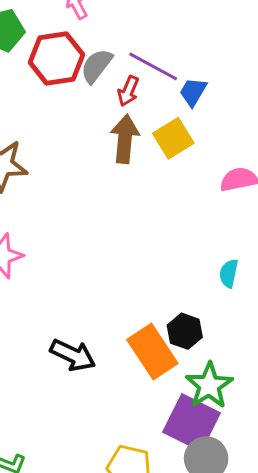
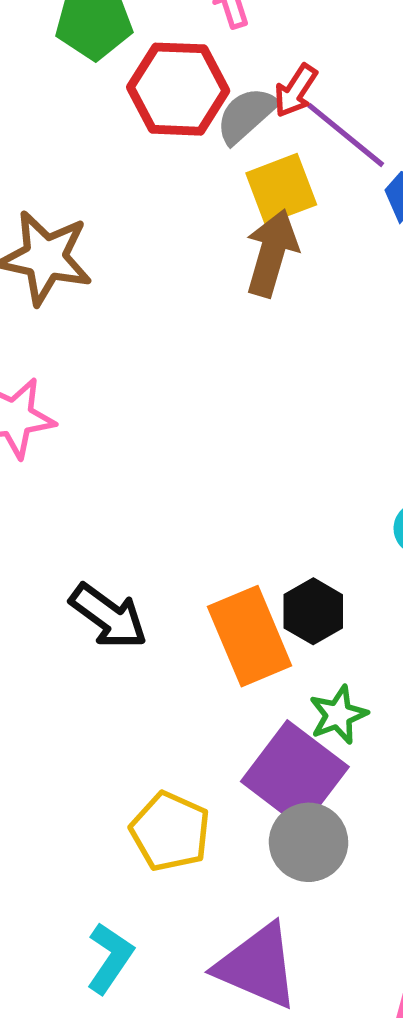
red arrow: (128, 91) -> (296, 91), moved
yellow square: (173, 138) -> (281, 189), moved
green star: (209, 385) -> (338, 715), size x0.7

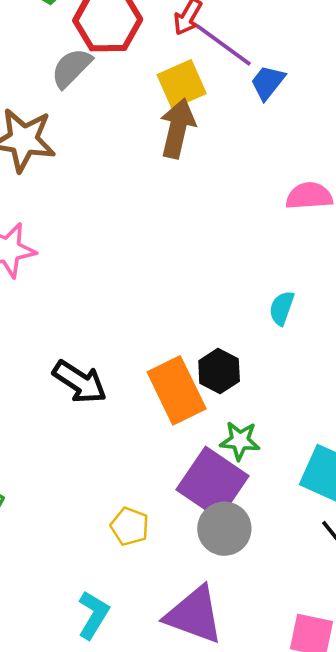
gray semicircle: (246, 115) -> (71, 68), moved
green star: (338, 715) -> (240, 441), turned 30
yellow pentagon: (170, 832) -> (130, 526), size x0.7

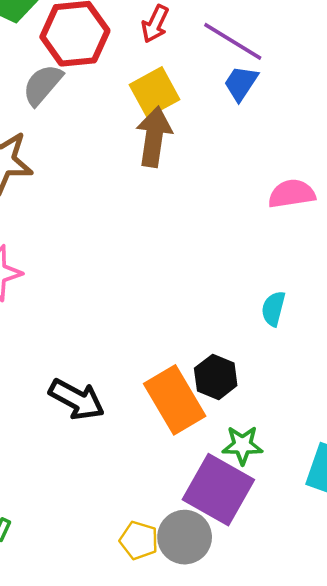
purple line: (224, 45) -> (233, 41), moved
gray circle: (224, 529) -> (185, 537), moved

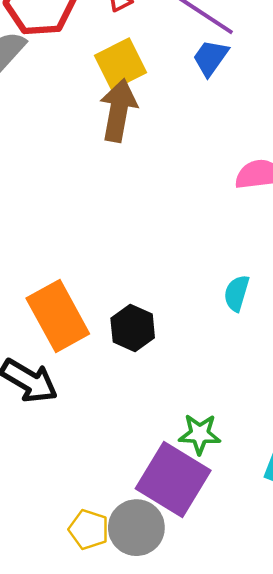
black hexagon: (216, 377) -> (133, 328), moved
orange rectangle: (175, 400) -> (58, 316), moved

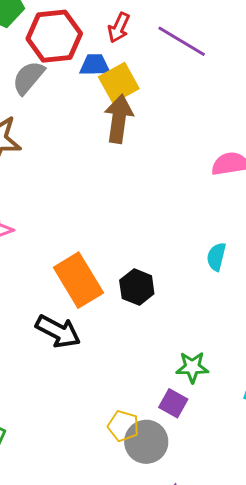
blue trapezoid: (211, 58) -> (95, 65), moved, turned 56
purple square: (173, 480) -> (173, 403), size x0.5
yellow pentagon: (89, 529) -> (123, 426), moved

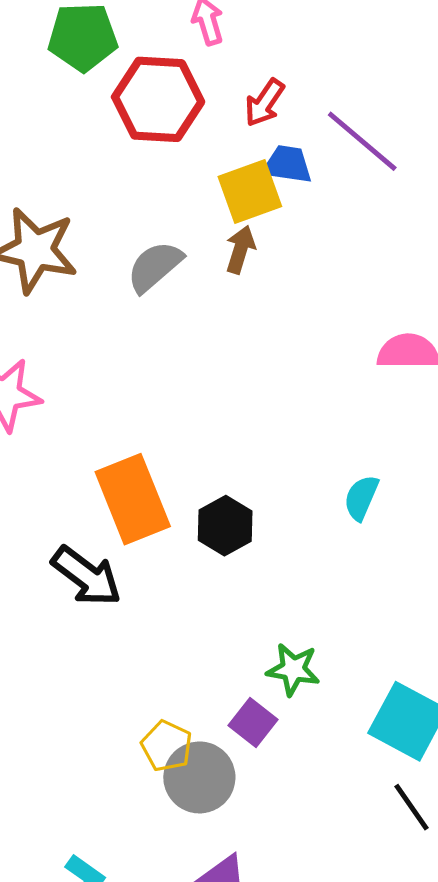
blue trapezoid: (95, 65) -> (287, 164), moved
gray semicircle: (28, 78) -> (155, 267), moved
brown arrow: (119, 119) -> (240, 250), size x0.6

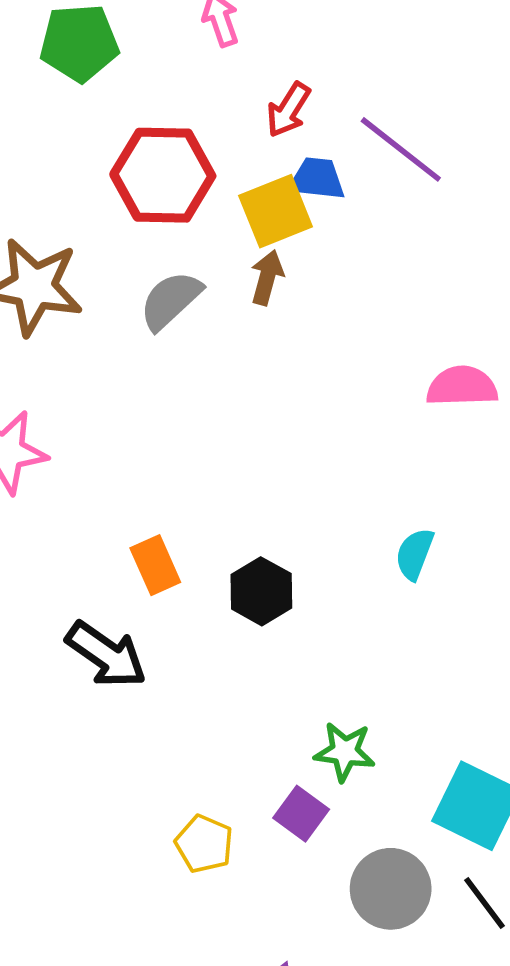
red hexagon: (158, 99) -> (163, 175), moved
orange rectangle: (133, 499) -> (155, 565), size x0.6
gray circle: (199, 777) -> (391, 889), moved

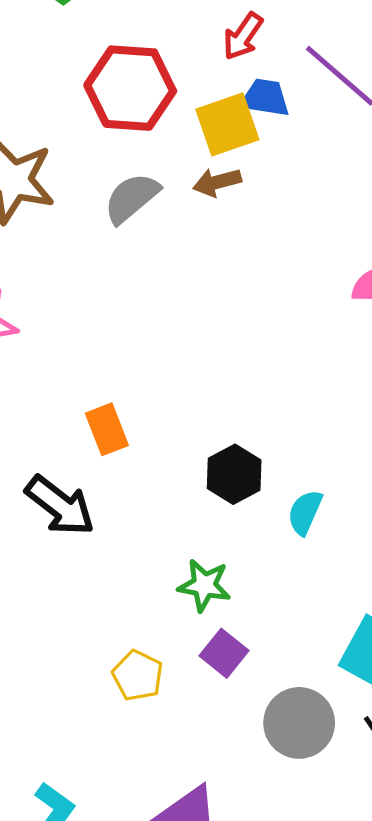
brown arrow: (267, 277) -> (217, 182), turned -123
cyan semicircle: (415, 554) -> (305, 512), moved
black hexagon: (261, 591) -> (234, 474), moved
green star: (345, 752) -> (204, 585), moved

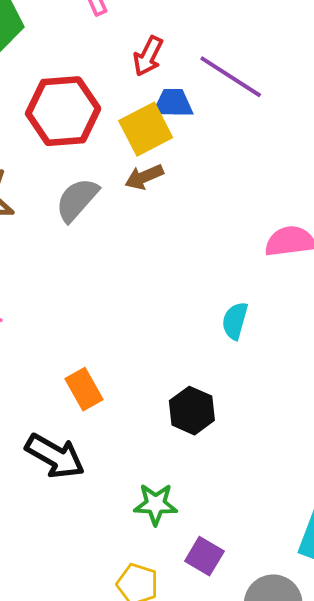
cyan semicircle: (305, 512) -> (235, 321), moved
green star: (204, 585) -> (156, 504), moved

